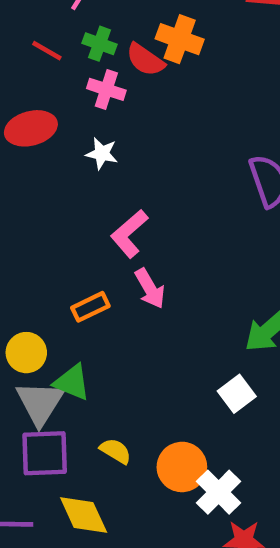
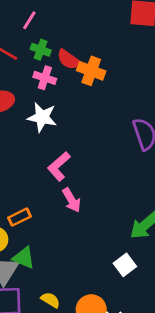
orange cross: (180, 39) -> (91, 71), moved
white star: (102, 154) -> (42, 117), size x1.5
orange rectangle: (90, 307) -> (20, 217), moved

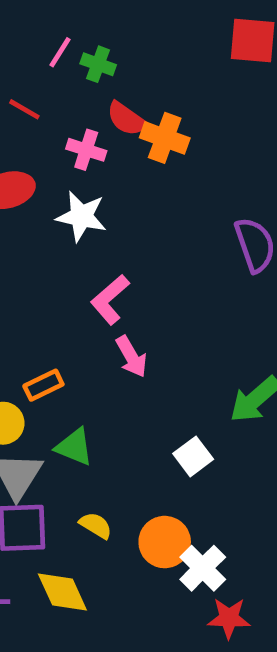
green cross: (41, 50) -> (98, 64), moved
green triangle: (24, 258) -> (74, 447), moved
white square: (125, 265) -> (193, 456), moved

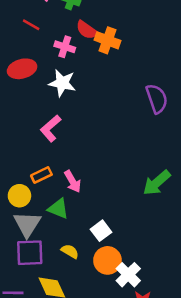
pink L-shape: (110, 300) -> (51, 128), moved
pink arrow: (131, 357) -> (73, 181), moved
white square: (193, 456) -> (101, 231), moved

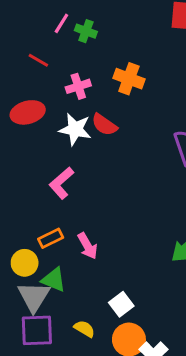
red semicircle: (87, 30) -> (104, 125), moved
pink cross: (65, 47) -> (78, 86), turned -36
green triangle: (58, 209) -> (54, 280), moved

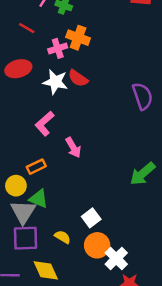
orange cross: (129, 79) -> (78, 38), moved
pink arrow: (87, 246) -> (73, 147), moved

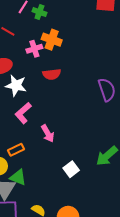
red semicircle: (78, 78) -> (52, 74), turned -42
white star: (55, 82) -> (16, 85), moved
white square: (91, 218) -> (71, 169), moved

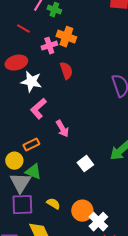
red semicircle: (52, 74) -> (66, 71), turned -102

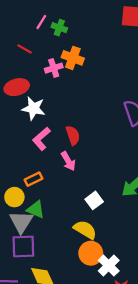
red semicircle: (66, 71) -> (73, 135), moved
yellow semicircle: (53, 204) -> (85, 230), moved, size x1.5

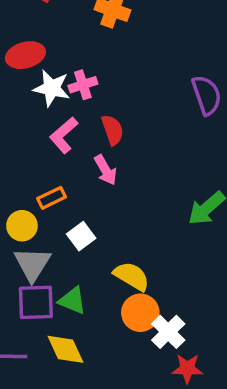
pink cross: (54, 68) -> (83, 85), moved
white square: (94, 200) -> (81, 236), moved
green triangle: (36, 209) -> (72, 301), moved

